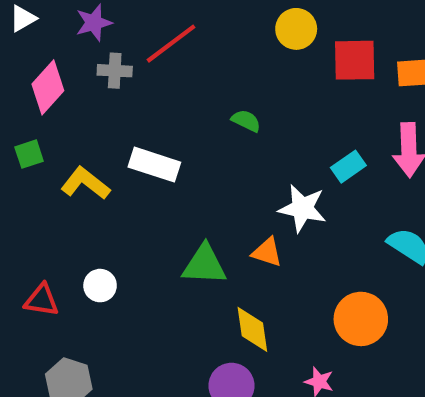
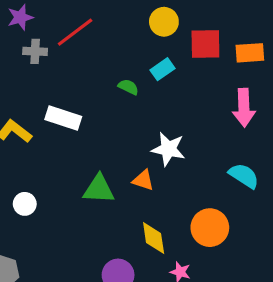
cyan rectangle: (348, 167) -> (162, 69), moved
yellow diamond: (252, 329) -> (154, 238), moved

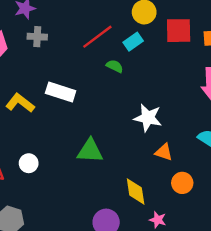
red line: (75, 32) -> (97, 37), moved
cyan rectangle: (162, 69) -> (133, 42), moved
orange triangle: (143, 180) -> (164, 152), moved
orange circle: (210, 228) -> (182, 183), size x0.7

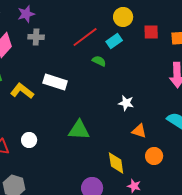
red square: (179, 31) -> (151, 32), size x0.7
white star: (148, 118) -> (126, 103), size x0.7

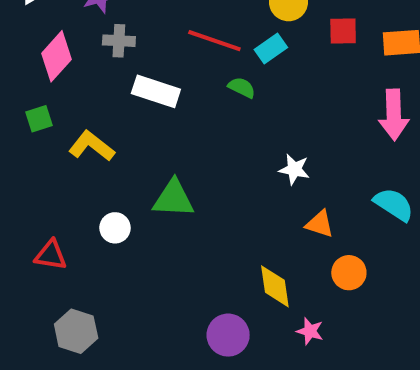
red line: (85, 37) -> (214, 41), turned 56
white rectangle: (55, 82) -> (156, 91), moved
green triangle: (79, 130) -> (173, 199), moved
white circle: (29, 140) -> (115, 228), moved

